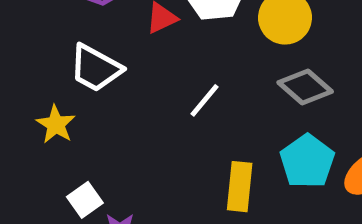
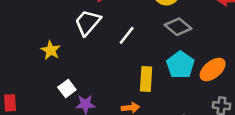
white trapezoid: (96, 68) -> (88, 23), moved, turned 104

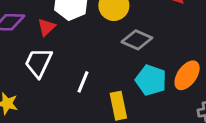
white line: (127, 35) -> (83, 82), moved

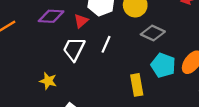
white line: (83, 82) -> (106, 44), moved

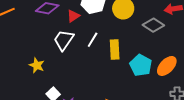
gray diamond: (153, 33) -> (153, 25), moved
yellow rectangle: (137, 85) -> (115, 50), moved

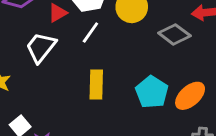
white line: (93, 40) -> (90, 33), moved
yellow rectangle: (115, 50) -> (96, 84), moved

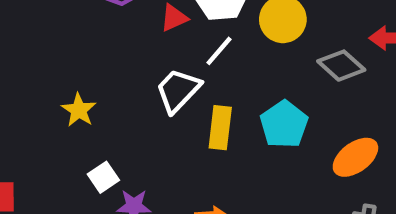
white trapezoid: (41, 47) -> (178, 90), moved
cyan pentagon: (152, 92) -> (284, 124), moved

